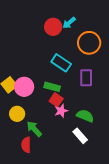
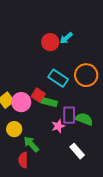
orange circle: (89, 43) -> (86, 75), moved
purple rectangle: (86, 78) -> (69, 115), moved
red square: (56, 100) -> (38, 95), moved
green semicircle: (85, 116) -> (84, 119), moved

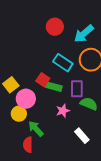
cyan arrow: (66, 38) -> (84, 34), moved, size x1.5
pink circle: (21, 102) -> (26, 99), moved
purple rectangle: (69, 115) -> (77, 89), moved

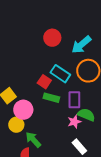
red square: (43, 80) -> (44, 82), moved
pink star: (63, 111) -> (74, 122), moved

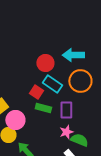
red circle: (52, 38) -> (45, 63), moved
cyan arrow: (81, 45) -> (73, 55), turned 40
green semicircle: (86, 115) -> (79, 140), moved

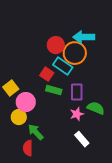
orange circle: (80, 81) -> (75, 53), moved
green semicircle: (79, 140) -> (96, 108), moved

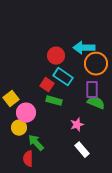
orange circle: (75, 53) -> (96, 64), moved
purple rectangle: (77, 92) -> (92, 90), moved
green semicircle: (96, 108) -> (96, 103), moved

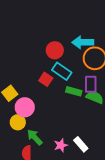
green rectangle: (54, 101) -> (74, 91), moved
pink star: (77, 125) -> (61, 145), moved

